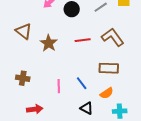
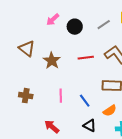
pink line: (59, 86) -> (61, 96), moved
red arrow: (35, 109) -> (52, 127), moved, turned -133

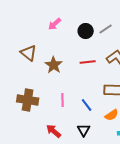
black circle: (75, 27) -> (86, 31), moved
brown cross: (26, 96) -> (28, 100), size x1.5
black triangle: (90, 126) -> (84, 130), moved, turned 32

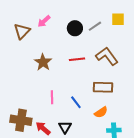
brown triangle: (29, 53) -> (22, 31), moved, turned 36
brown cross: (28, 100) -> (21, 120), moved
black triangle: (84, 130) -> (65, 127), moved

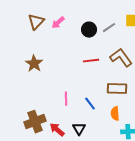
brown triangle: (22, 31) -> (36, 22), moved
brown star: (43, 62) -> (34, 64), moved
orange semicircle: (101, 112) -> (115, 114), turned 120
brown cross: (21, 120) -> (35, 122), turned -30

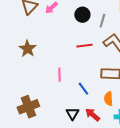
gray line: (109, 28) -> (102, 21), moved, turned -40
pink line: (66, 99) -> (59, 75), moved
red arrow: (57, 130) -> (92, 115), moved

